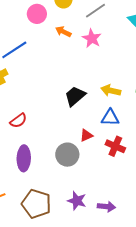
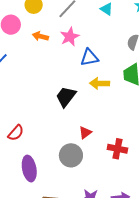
pink star: (92, 38) -> (70, 37), turned 30
blue triangle: (110, 118) -> (89, 57), moved
red cross: (115, 146) -> (117, 149), moved

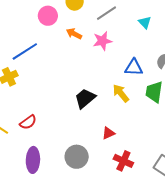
blue triangle: (89, 57) -> (134, 67), moved
yellow arrow: (100, 83) -> (121, 93), turned 36
red triangle: (85, 133) -> (108, 133), moved

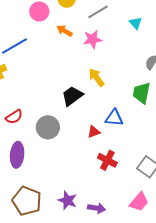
blue triangle: (134, 67) -> (114, 118), moved
yellow arrow: (121, 93) -> (96, 77), moved
gray circle: (77, 157) -> (48, 127), moved

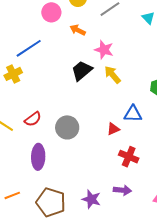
pink star: (93, 39) -> (104, 50), moved, turned 30
black trapezoid: (72, 96) -> (82, 71), moved
purple arrow: (97, 208) -> (122, 190), moved

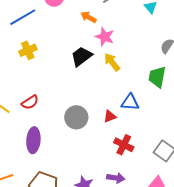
orange arrow: (78, 30) -> (88, 17), moved
blue line: (29, 48) -> (23, 17), moved
yellow cross: (13, 74) -> (28, 50), moved
gray circle: (67, 127) -> (76, 117), moved

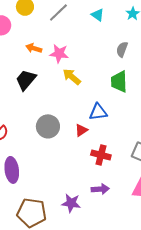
orange arrow: (88, 17) -> (34, 48), moved
black trapezoid: (81, 56) -> (26, 80), moved
gray circle: (76, 117) -> (48, 126), moved

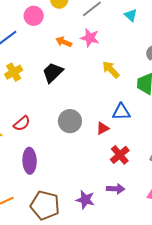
pink star: (59, 54) -> (90, 38), moved
yellow arrow: (72, 77) -> (111, 70), moved
red cross: (101, 155) -> (120, 155), turned 30

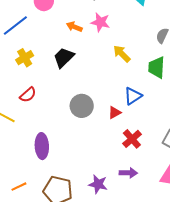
blue triangle: (121, 112) -> (133, 96), turned -30
red semicircle: (22, 123) -> (28, 95), moved

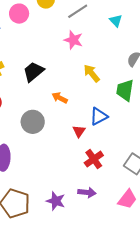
orange arrow: (74, 27) -> (60, 98), moved
gray circle: (82, 106) -> (33, 122), moved
red triangle: (115, 113) -> (79, 131), turned -32

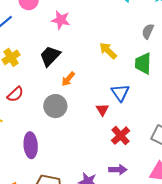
pink star: (73, 40) -> (61, 20), moved
orange arrow: (60, 98) -> (68, 79), moved, turned -70
blue triangle: (99, 116) -> (120, 93), turned -30

